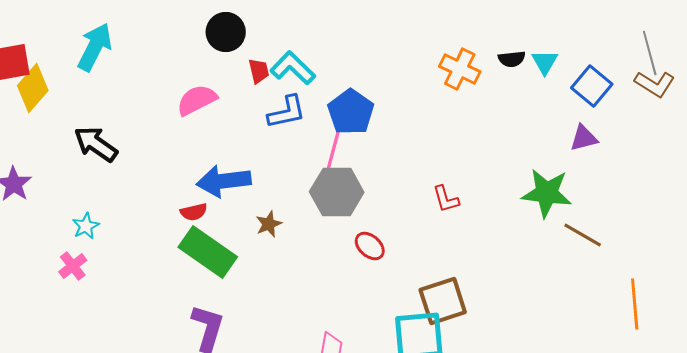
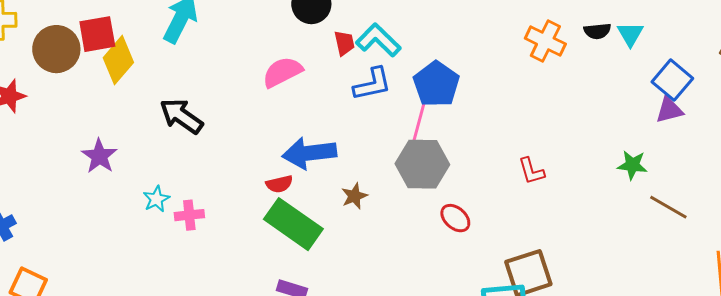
blue square: (592, 86) -> (672, 80), moved
green star: (547, 193) -> (632, 165), size x0.6
cyan star: (86, 226) -> (156, 199), moved
pink cross: (73, 266) -> (189, 215), moved, turned 32

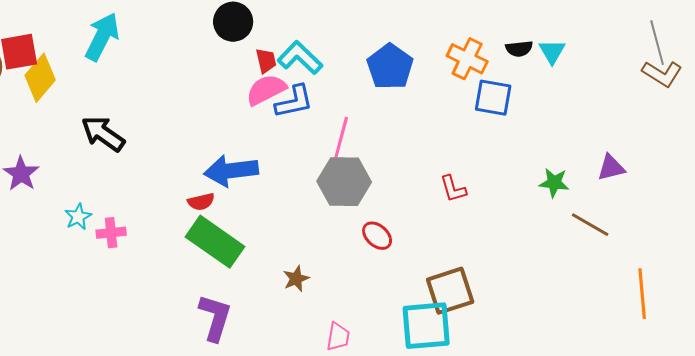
pink semicircle: (282, 72) -> (266, 90), moved
blue square: (672, 80) -> (493, 98), moved, turned -30
blue pentagon: (436, 84) -> (390, 67), moved
purple triangle: (669, 110) -> (611, 168), moved
brown star: (354, 196) -> (296, 279), moved

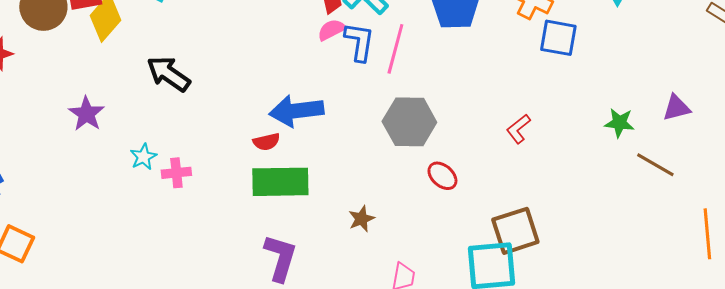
pink semicircle: (266, 90) -> (331, 30), size x0.7
blue L-shape: (294, 102) -> (359, 42), turned -69
pink line: (340, 142) -> (395, 49), moved
red L-shape: (453, 189) -> (518, 129), turned 68
green rectangle: (215, 242) -> (280, 182), turned -36

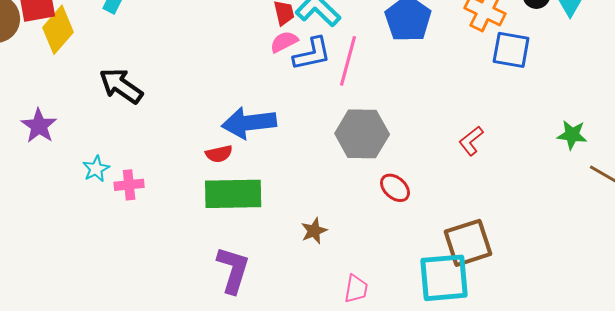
blue L-shape: (359, 42) -> (312, 54), turned 69

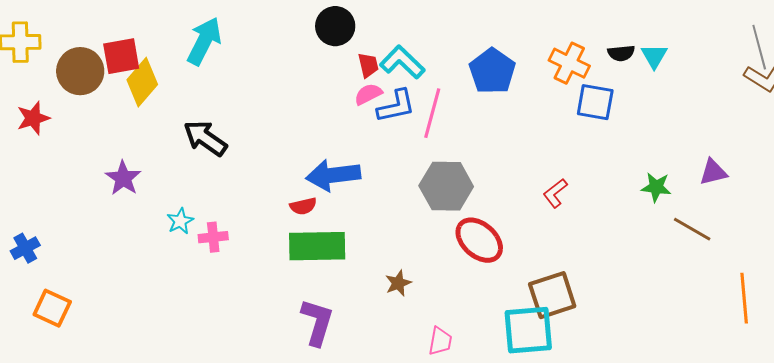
red ellipse: (395, 188) -> (479, 240), size x1.6

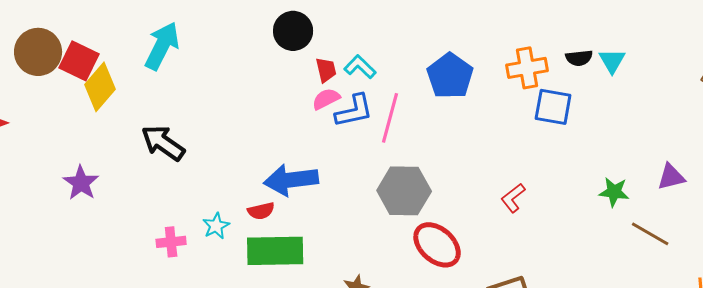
red square: (121, 56) -> (79, 61), turned 36
cyan L-shape: (402, 62) -> (360, 67), size x0.7
orange cross: (569, 63) -> (527, 68), turned -36
brown circle: (80, 71) -> (38, 52), moved
cyan star: (180, 221) -> (216, 226), moved

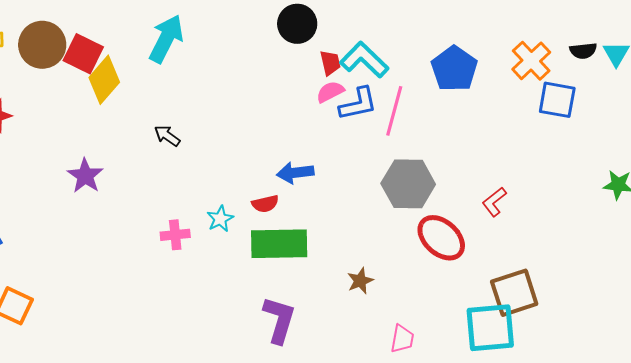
cyan L-shape: (360, 67) -> (364, 60), size x1.5
orange cross: (527, 68) -> (531, 61), turned -33
black arrow: (163, 143) -> (167, 136), size x0.6
blue arrow: (291, 180) -> (295, 173), size x0.7
red L-shape: (513, 198) -> (494, 202), moved

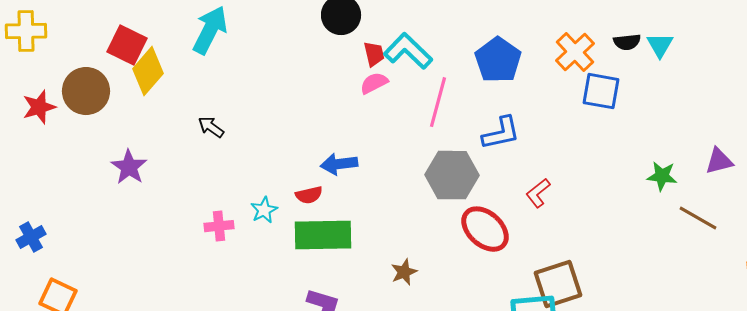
brown circle: (42, 45) -> (86, 91), moved
blue L-shape: (358, 104) -> (501, 133), moved

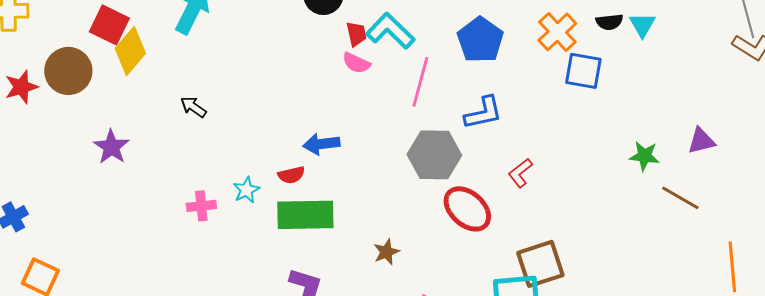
pink semicircle: (374, 83) -> (356, 63), turned -128

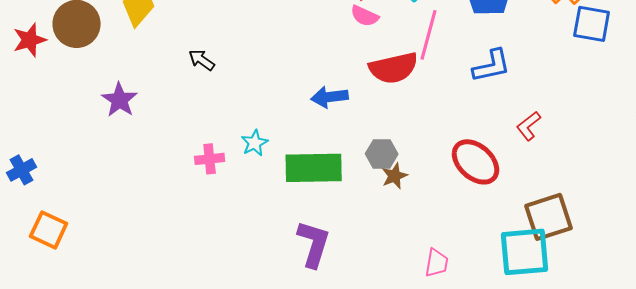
gray hexagon: (434, 155) -> (382, 154), moved, size x0.6
red semicircle: (291, 175) -> (394, 68), moved, size x1.8
brown star: (386, 252) -> (395, 176), moved

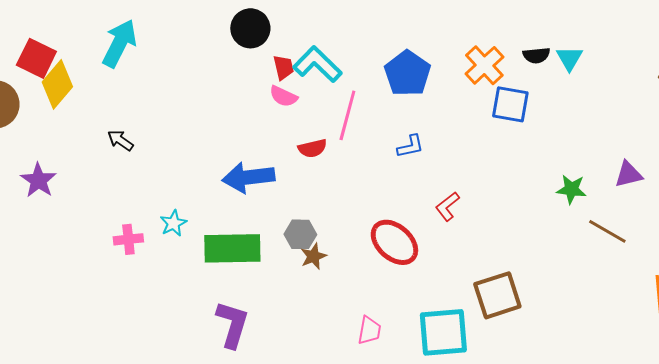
blue L-shape: (492, 66) -> (410, 146), size x0.7
red semicircle: (394, 68) -> (312, 148), size x0.6
blue arrow: (330, 97) -> (248, 177), size x1.4
brown square: (549, 217) -> (497, 295), moved
pink trapezoid: (437, 263) -> (369, 330), moved

